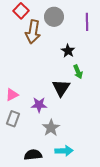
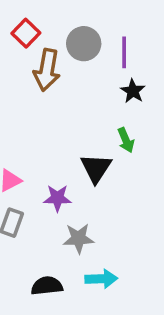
purple line: (87, 22) -> (124, 52), moved
black star: (68, 51) -> (133, 91), moved
gray star: (51, 128) -> (78, 238), turned 30

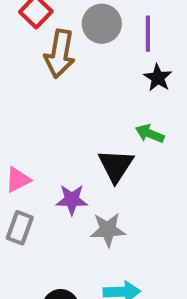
green arrow: (126, 140) -> (150, 134), turned 135
gray star: (78, 238) -> (108, 230), moved

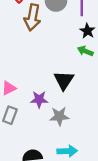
green arrow: (150, 134) -> (85, 51), moved

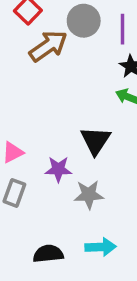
brown arrow: (32, 17) -> (48, 46), turned -135

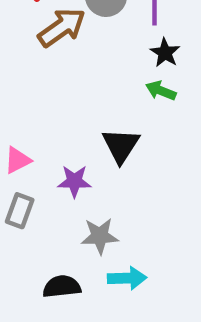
gray star: (89, 195) -> (100, 236), moved

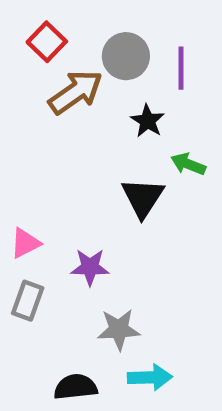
black star: (165, 53) -> (147, 121), moved
black triangle: (121, 145) -> (143, 198), moved

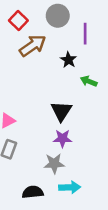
gray circle: (126, 56) -> (58, 16), moved
black triangle: (143, 198) -> (61, 111), moved
purple star: (90, 267) -> (62, 138), moved

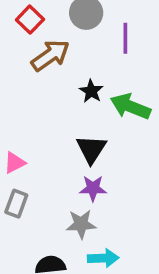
black star: (68, 60) -> (91, 91), moved
green arrow: (89, 81) -> (130, 106), size x1.6

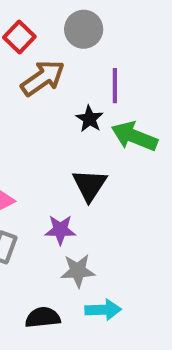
purple line: (125, 38) -> (115, 86), moved
purple star: (93, 188) -> (60, 230), moved

